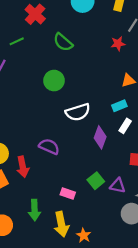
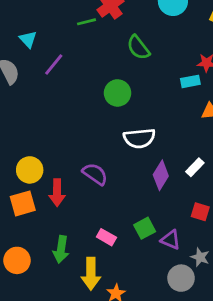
green line: (17, 41) -> (87, 22), moved
cyan rectangle: (119, 106) -> (190, 81), moved

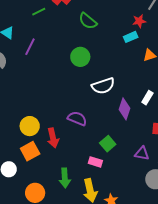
green line: (87, 22) -> (39, 12), moved
green square: (145, 228) -> (108, 144), moved

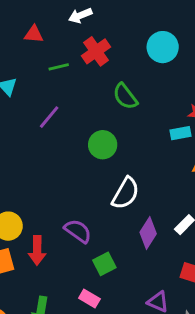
purple line: (30, 47) -> (49, 117), moved
white semicircle: (103, 86) -> (126, 193), turned -55
green square: (108, 144) -> (104, 264), moved

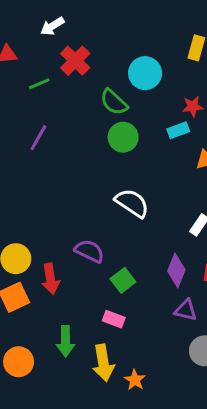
cyan circle: (163, 47) -> (145, 73), moved
green circle: (103, 145) -> (123, 137), moved
white semicircle: (126, 193) -> (132, 203), turned -76
purple diamond: (148, 233) -> (176, 270), moved

